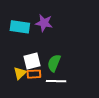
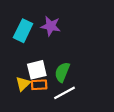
cyan rectangle: (20, 27) -> (23, 31), turned -72
white line: (56, 81) -> (64, 93), turned -30

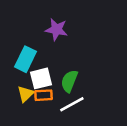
cyan rectangle: (23, 31) -> (26, 59), moved

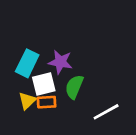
purple star: (56, 30) -> (60, 62), moved
white line: (72, 104) -> (106, 112), moved

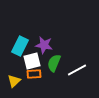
yellow triangle: (27, 101) -> (14, 81), moved
white line: (106, 112) -> (77, 70), moved

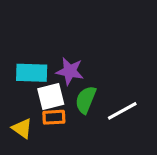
cyan rectangle: (20, 46) -> (32, 73), turned 66
yellow triangle: (14, 81) -> (22, 128), turned -40

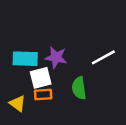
green semicircle: (86, 100) -> (79, 88), moved, turned -30
white line: (122, 111) -> (103, 57), moved

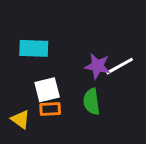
purple star: (56, 57) -> (97, 66), moved
cyan rectangle: (25, 59) -> (34, 48), moved

